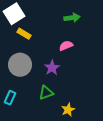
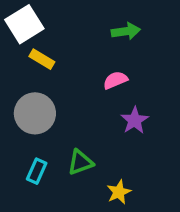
purple star: (52, 68) -> (135, 120), moved
cyan rectangle: (10, 98) -> (37, 171), moved

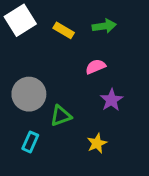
yellow rectangle: (42, 59) -> (64, 30), moved
green triangle: (80, 162) -> (61, 116), moved
yellow star: (119, 192) -> (97, 143), moved

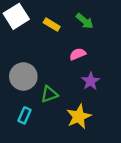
green arrow: (104, 26) -> (85, 21), turned 48
yellow star: (97, 143) -> (79, 117), size x1.5

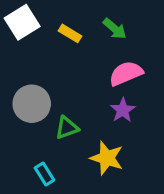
pink semicircle: (78, 54) -> (126, 73), moved, size x1.5
cyan rectangle: (25, 115) -> (44, 174), moved, turned -56
yellow star: (79, 117) -> (107, 158), turned -30

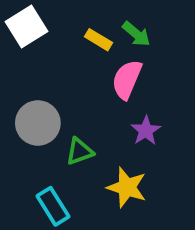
yellow rectangle: (70, 33) -> (98, 40), moved
pink semicircle: (126, 73) -> (127, 79), moved, turned -44
cyan rectangle: (44, 174) -> (53, 206), size x1.4

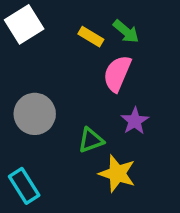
green triangle: (80, 151) -> (91, 140), moved
cyan rectangle: (53, 206) -> (24, 186), moved

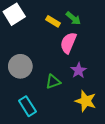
yellow star: (117, 174) -> (86, 101), moved
cyan rectangle: (24, 186) -> (27, 106), moved

